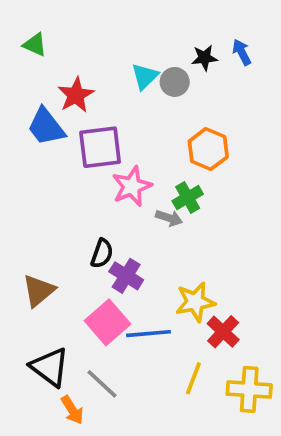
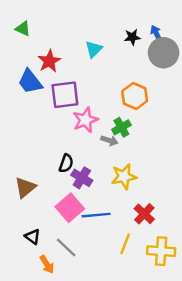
gray circle: (175, 82) -> (164, 53), moved, size x1.6
yellow star: (195, 302) -> (124, 177), moved
black triangle: (50, 367) -> (32, 237), size x0.6

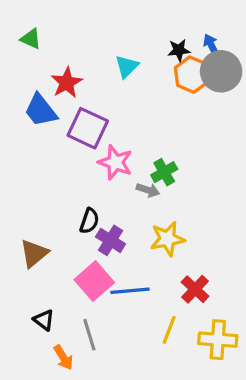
purple square: (65, 95) -> (88, 128), turned 32
orange hexagon: (135, 96) -> (192, 75), moved
pink star: (85, 120) -> (115, 162), turned -30
gray line: (66, 248) -> (89, 335), turned 30

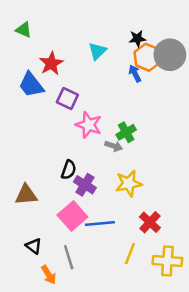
blue arrow: (211, 45) -> (135, 74), moved
purple square: (88, 128) -> (67, 98), size x0.7
brown triangle: (34, 253) -> (26, 195), turned 35

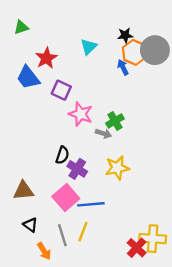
green triangle: (24, 30) -> (21, 27), turned -42
brown triangle: (26, 195) -> (24, 191), moved
red cross: (150, 222) -> (137, 248), moved
yellow line: (130, 254) -> (83, 232), moved

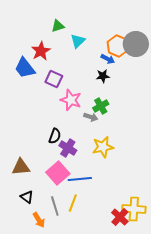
green triangle: (21, 27) -> (58, 26), moved
black star: (125, 35) -> (103, 76), moved
blue arrow: (123, 67) -> (108, 59), turned 144

